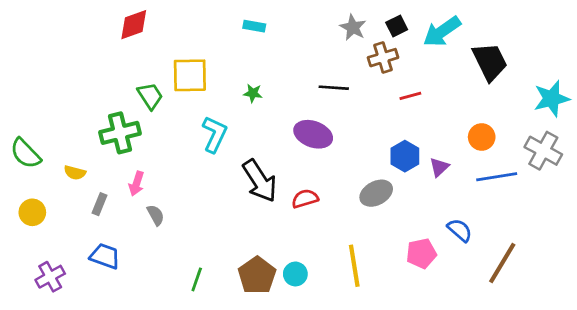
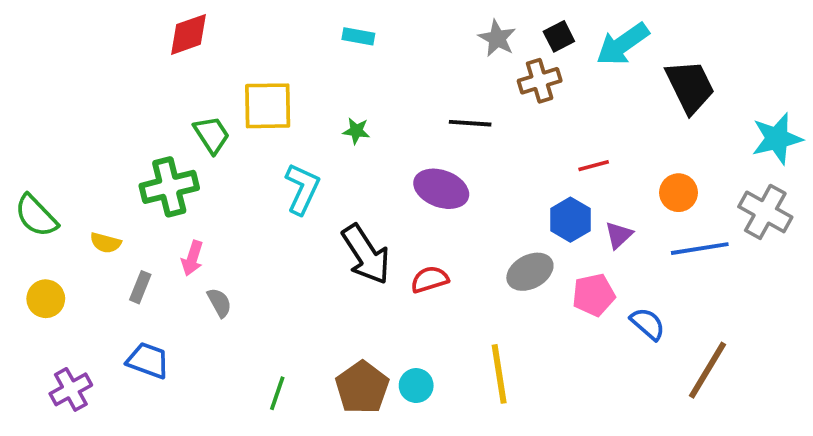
red line: (410, 96) -> (594, 166), moved
pink pentagon: (421, 253) -> (594, 295), moved

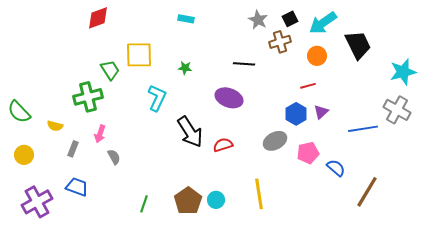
orange circle: (679, 193) -> (317, 56), moved
purple triangle: (619, 235) -> (321, 112), moved
purple cross: (71, 389) -> (37, 202), size x1.4

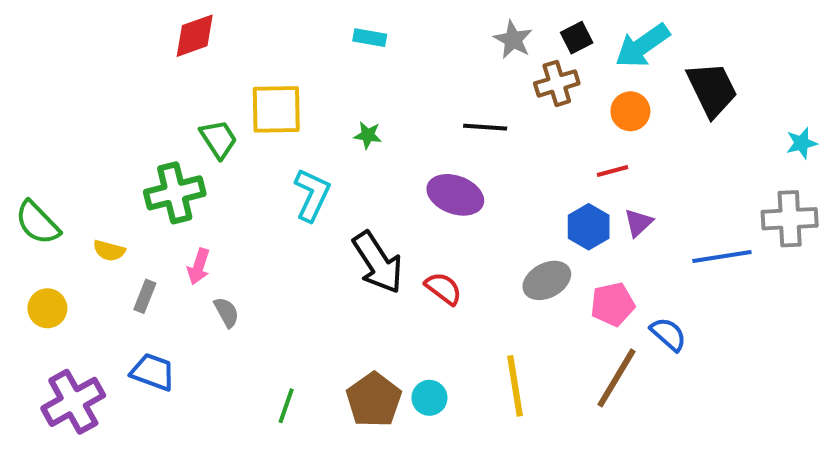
cyan star: (403, 72) -> (802, 143), size x0.6
gray cross: (397, 110) -> (790, 219), turned -32
red semicircle: (223, 145) -> (443, 288), turned 54
brown line: (367, 192) -> (616, 378), moved

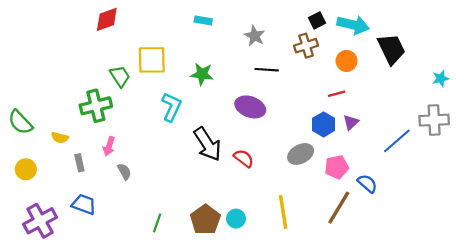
gray star: (513, 40) -> (255, 36), moved
cyan arrow: (642, 46) -> (353, 25), turned -132
green star: (368, 135) -> (202, 74), size x1.5
blue line: (722, 257) -> (397, 141), turned -32
gray rectangle: (145, 296) -> (79, 163), turned -35

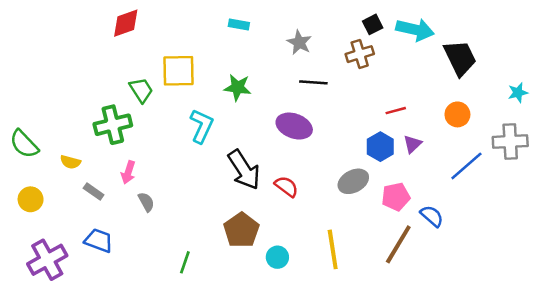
orange circle: (347, 61) -> (457, 114), moved
gray rectangle: (79, 163) -> (94, 192), turned -42
brown pentagon: (205, 220) -> (241, 230), moved

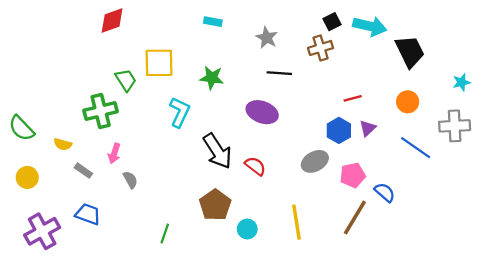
blue line: (466, 166) -> (416, 148), turned 76

